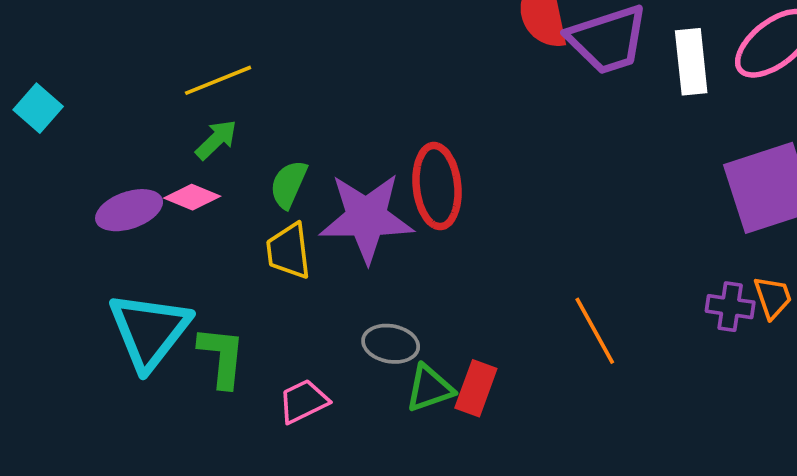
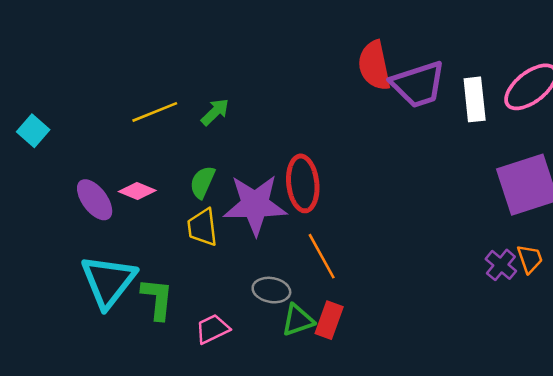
green arrow: (216, 140) -> (215, 112), moved
purple ellipse: (129, 210) -> (95, 200), turned 72
purple cross: (730, 307) -> (501, 265), turned 32
orange line: (595, 331) -> (322, 256), moved

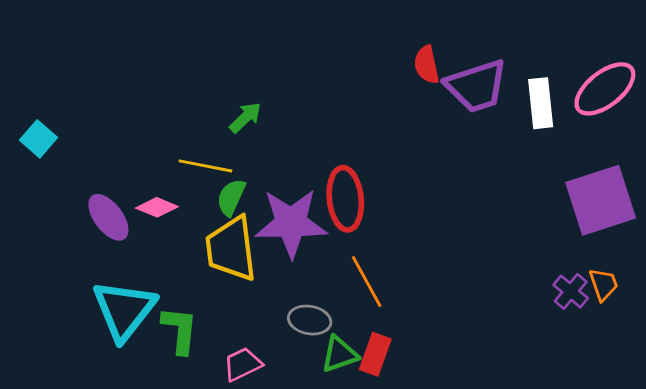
red semicircle: (374, 66) -> (427, 65), size x0.7
yellow line: (155, 112) -> (205, 166), moved, turned 33
yellow trapezoid: (202, 227) -> (231, 249), size x1.5

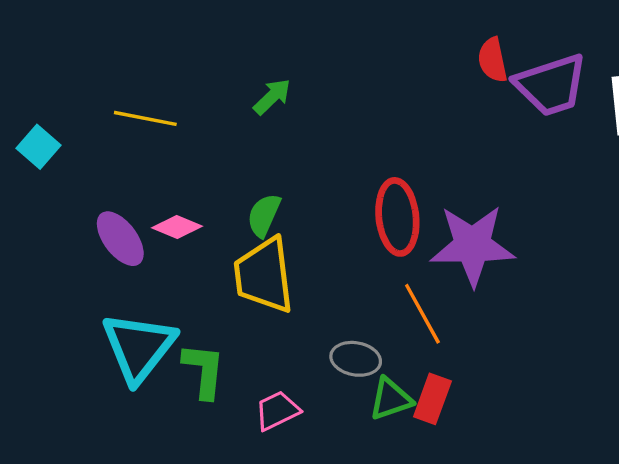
green arrow: (245, 117) -> (272, 97), moved
yellow line: (205, 166) -> (145, 118), moved
purple star: (291, 223) -> (473, 245), moved

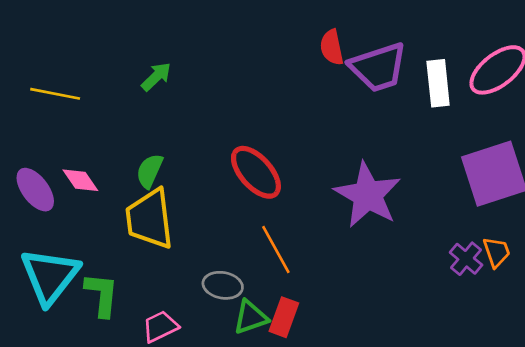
red ellipse: (397, 217) -> (256, 172), turned -36
pink diamond: (177, 227) -> (80, 180), turned 33
purple star: (473, 245) -> (368, 195), moved, turned 30

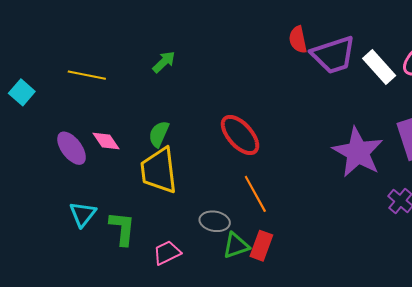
white rectangle: (438, 83) -> (379, 67), turned -36
purple star: (368, 195) -> (358, 152), moved
cyan triangle: (50, 276) -> (83, 214), size x0.6

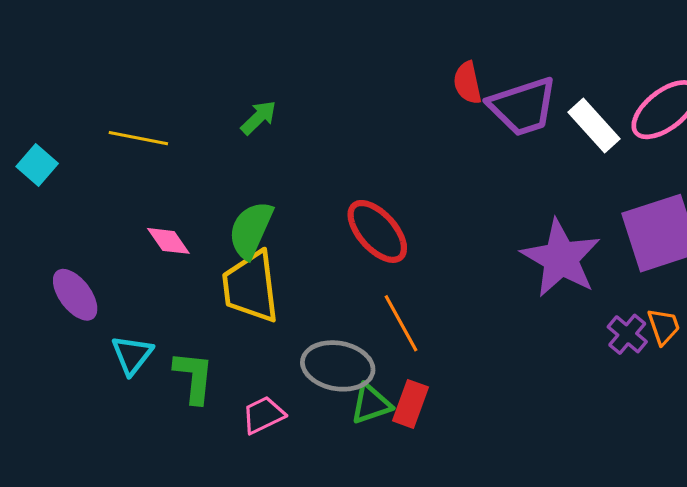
green semicircle: (159, 134) -> (251, 230), size x1.4
purple ellipse: (72, 148) -> (75, 295), moved
gray ellipse: (215, 221) -> (338, 366), size x1.5

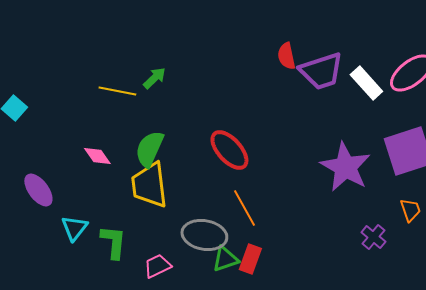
yellow line: (138, 138) -> (117, 91), moved
purple cross: (627, 334) -> (373, 237), moved

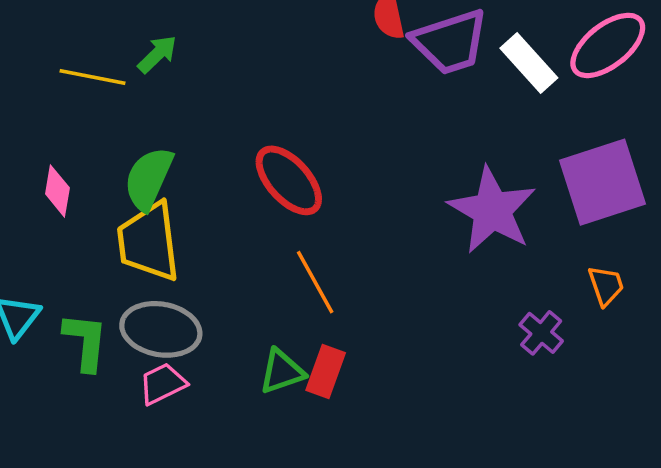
pink diamond: (97, 156) -> (57, 191), turned 44
gray ellipse: (204, 235) -> (161, 329), moved

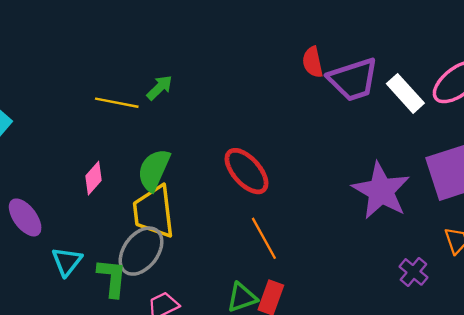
pink diamond: (57, 191) -> (93, 178), turned 32
gray ellipse: (161, 329) -> (141, 251), moved, turned -63

